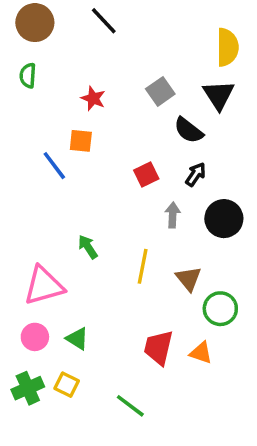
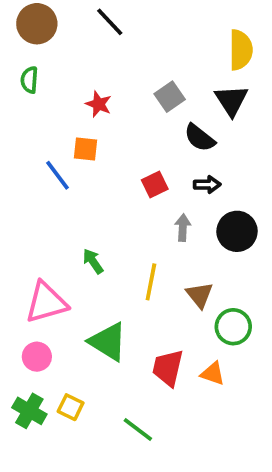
black arrow: (196, 174) -> (207, 185), turned 55
green triangle: (77, 339) -> (108, 342), moved, size x1.6
green cross: (28, 388) -> (29, 411), turned -36

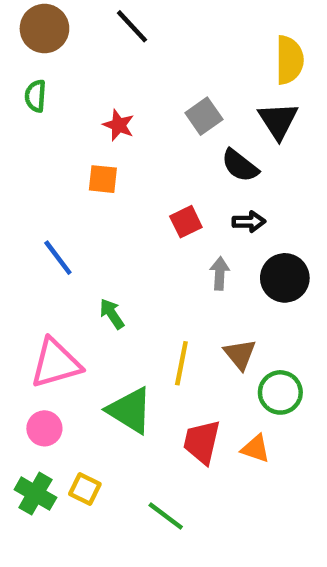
blue line: (57, 175) -> (58, 258), moved
yellow line: (151, 282) -> (181, 363), moved

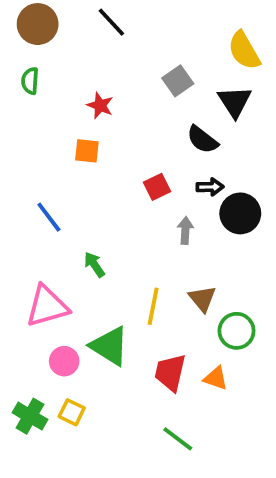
yellow semicircle: (289, 60) -> (244, 51), turned 150
gray square: (204, 116) -> (178, 81), moved
black circle: (285, 278) -> (240, 213), moved
pink circle: (44, 428) -> (64, 361), moved
green line: (166, 516) -> (178, 439), moved

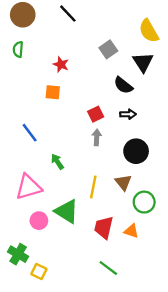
black circle: (240, 213) -> (136, 151), moved
gray arrow: (185, 230) -> (97, 137), moved
yellow square: (72, 412) -> (39, 271), moved

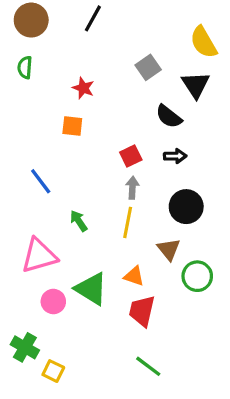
black line: (68, 14) -> (93, 18), turned 72
yellow line: (93, 187) -> (128, 222), moved
orange triangle: (131, 231) -> (134, 276), moved

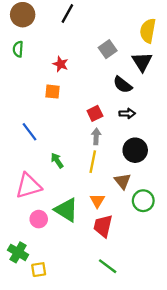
yellow semicircle: (204, 42) -> (148, 31), turned 40
orange triangle: (134, 276) -> (97, 201), turned 42
yellow square: (53, 371) -> (39, 270), turned -35

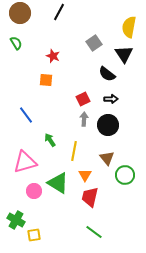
green semicircle: (18, 49) -> (16, 43), turned 144
black circle: (135, 150) -> (108, 125), moved
yellow line: (93, 162) -> (74, 151), moved

